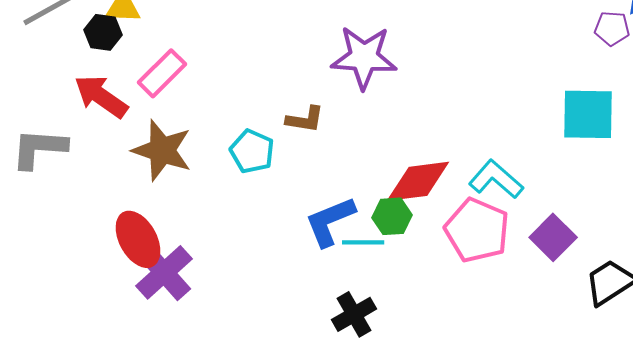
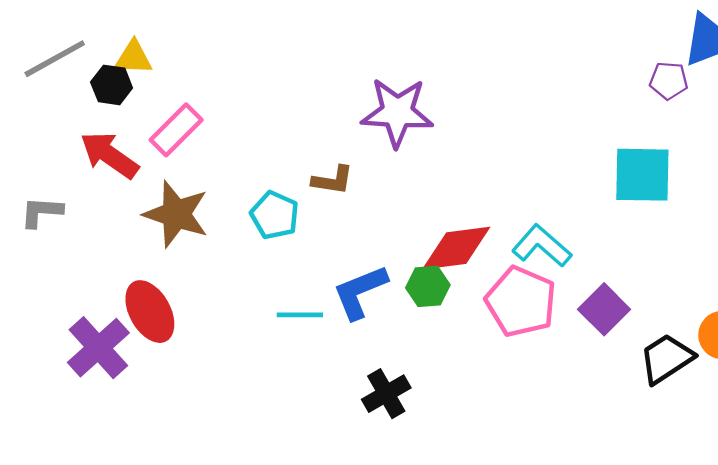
gray L-shape: (39, 148) -> (42, 212), size x0.7
cyan line: (363, 242) -> (300, 315), moved
purple cross: (164, 272) -> (98, 348), moved

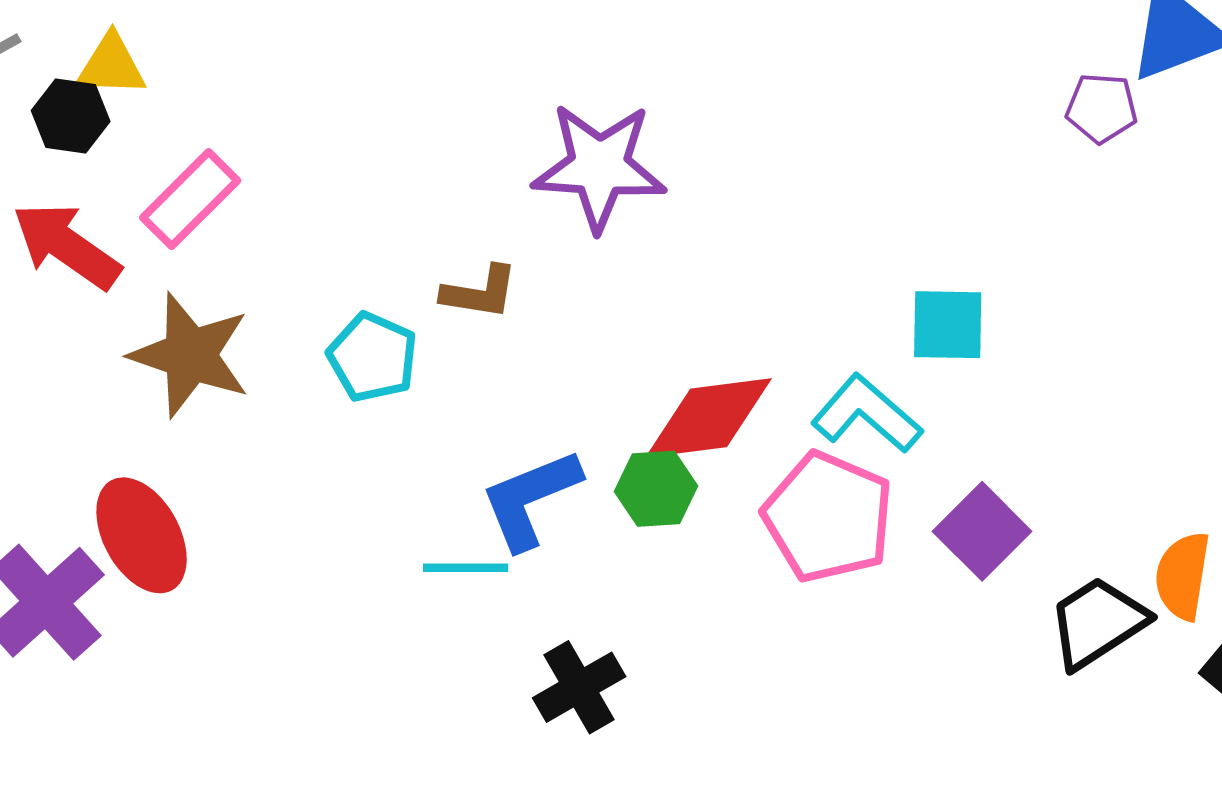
cyan square: (642, 175) -> (948, 325), moved, size x0.7
cyan line: (300, 315) -> (466, 568), moved

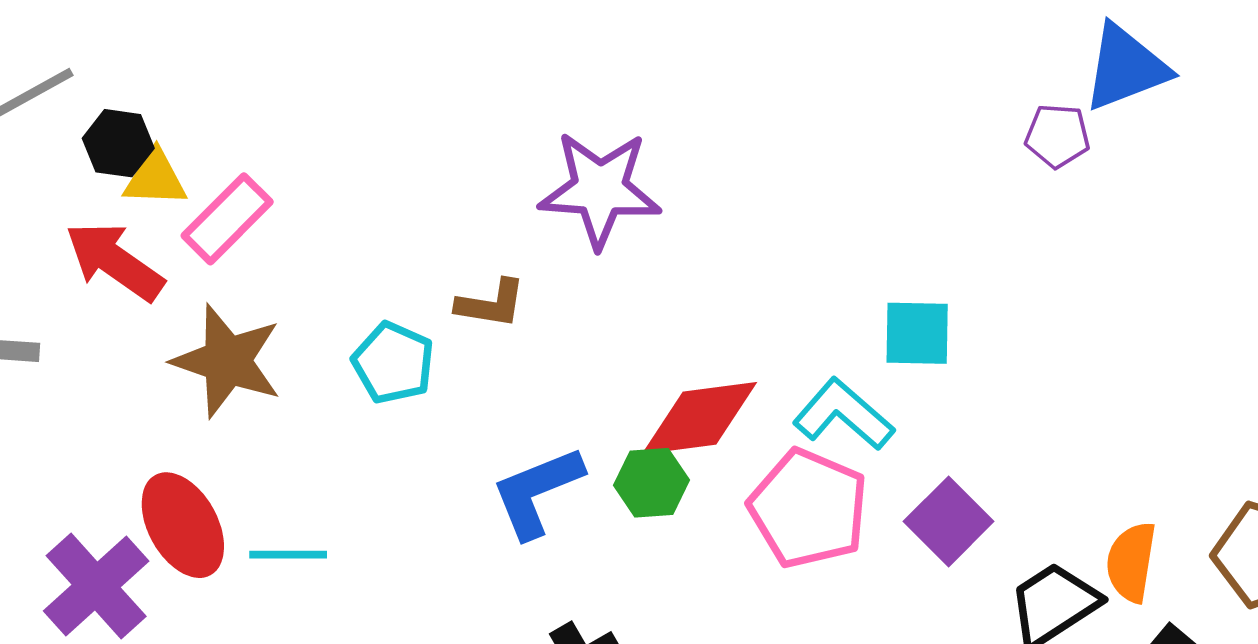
yellow triangle: (111, 65) -> (155, 178), moved
cyan line: (466, 568) -> (288, 555), moved

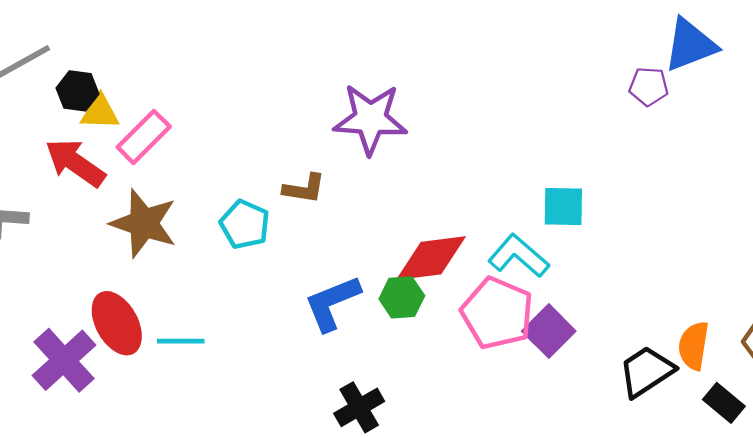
purple square: (949, 521) -> (549, 331), moved

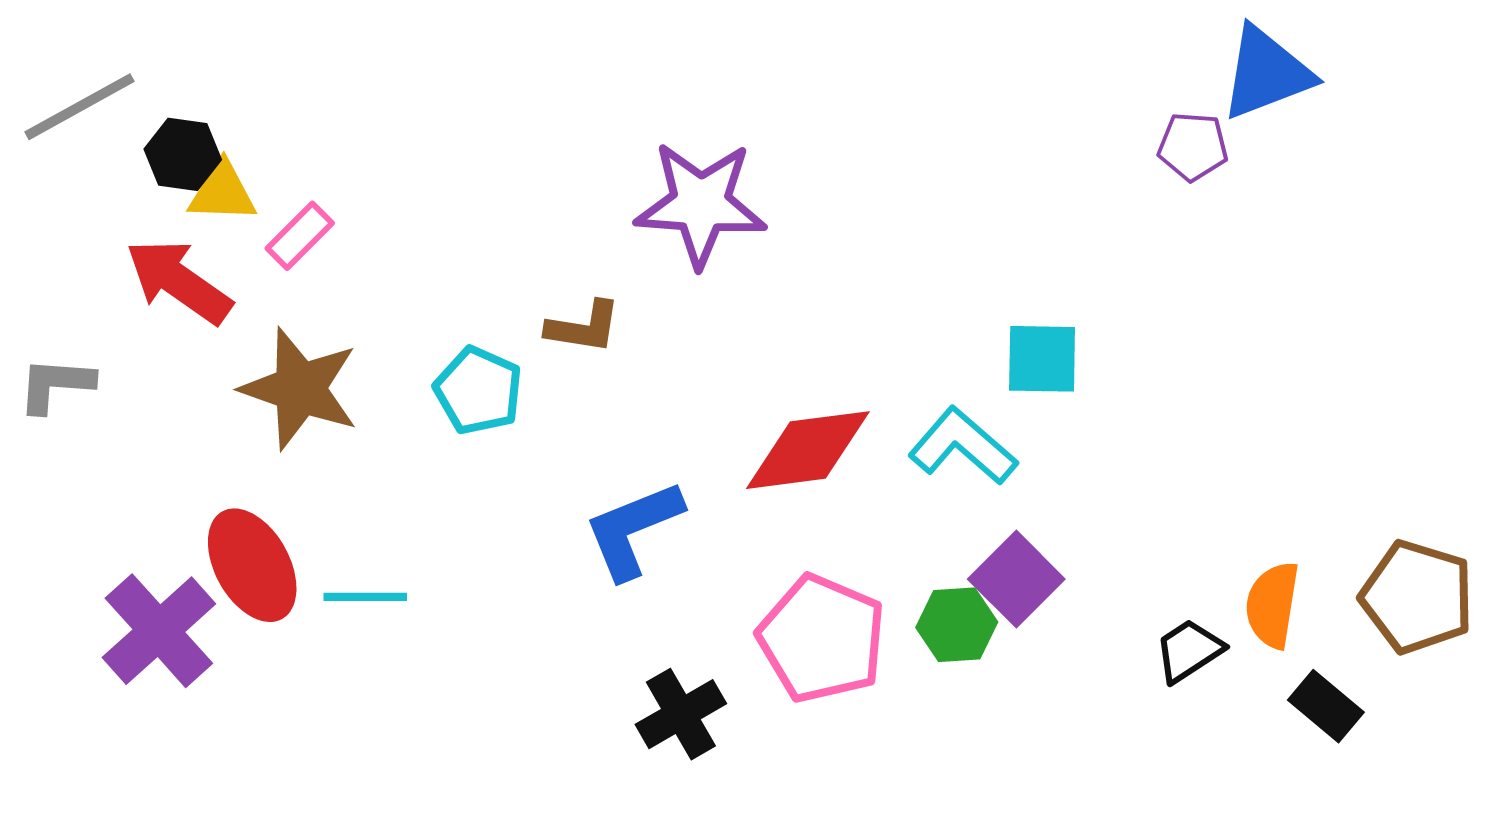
pink rectangle: (144, 137) -> (300, 236), size x0.7
green hexagon: (402, 297) -> (957, 625), moved
pink pentagon: (497, 313) -> (822, 639), moved
black trapezoid: (646, 371) -> (1189, 651), size x0.7

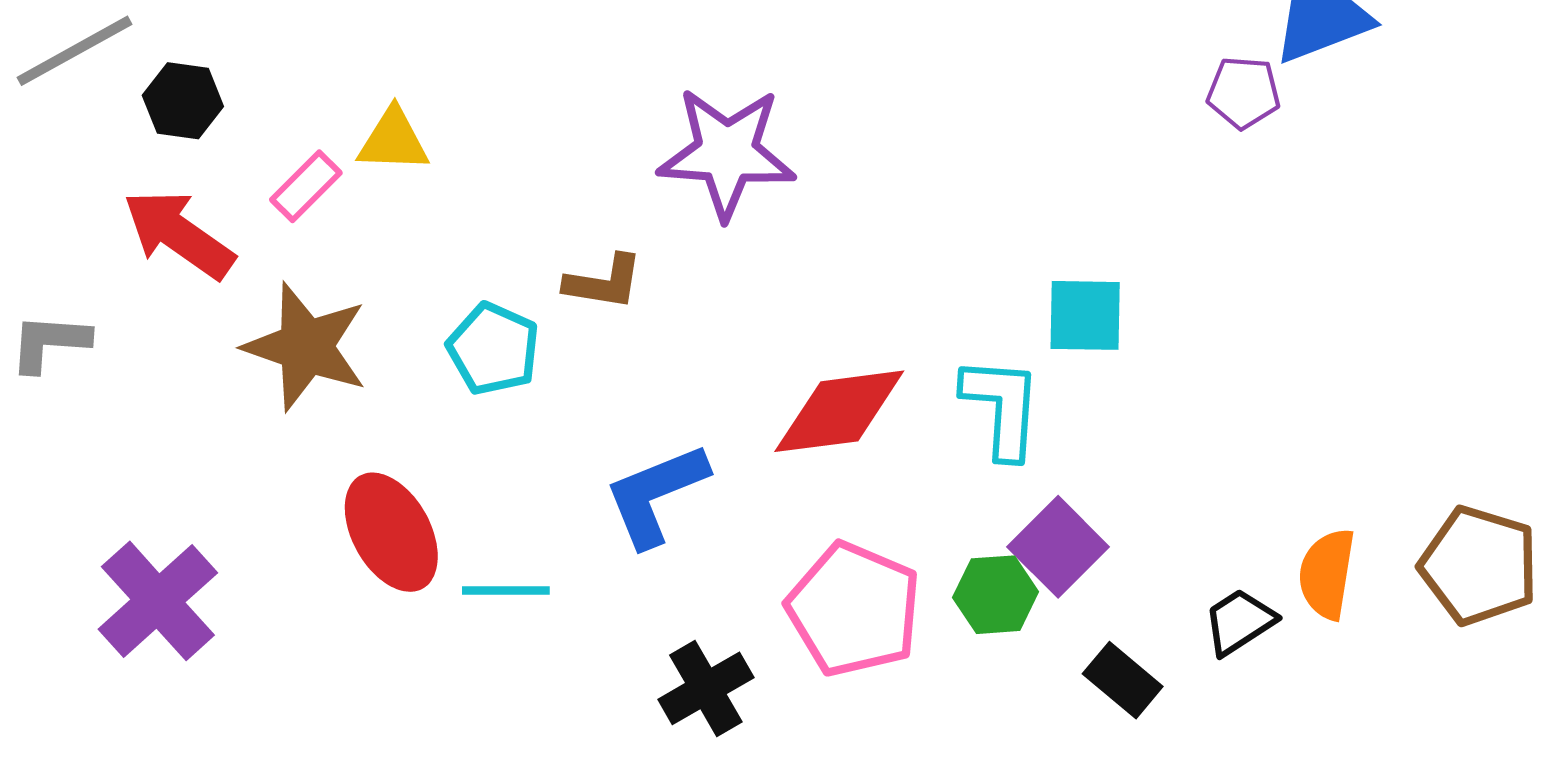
yellow triangle: (222, 192) -> (393, 140), moved
cyan L-shape: (963, 446) -> (1002, 407), turned 53
red ellipse: (252, 565) -> (391, 532), moved
cyan line: (365, 597) -> (506, 591), moved
black rectangle: (1326, 706) -> (1123, 680), moved

